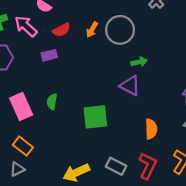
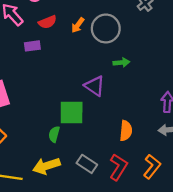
purple triangle: (130, 86) -> (95, 86), moved
green semicircle: (52, 102) -> (54, 134), moved

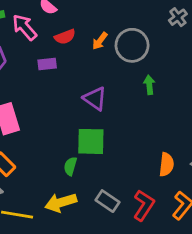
green arrow: (121, 63) -> (149, 85), turned -91
purple triangle: (95, 86) -> (95, 99), moved
orange semicircle: (126, 131) -> (166, 164), moved

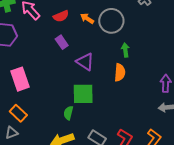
orange arrow: (100, 41) -> (87, 18), turned 88
purple rectangle: (47, 64) -> (62, 42), moved, turned 64
orange semicircle: (166, 164) -> (120, 72), moved

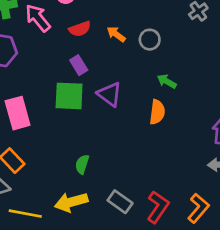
gray circle: (111, 21) -> (150, 40), size x0.6
green arrow: (125, 50) -> (167, 81), turned -56
green square: (83, 94) -> (69, 96), moved

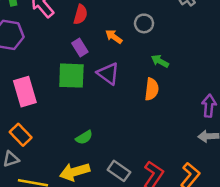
red semicircle: (80, 29) -> (80, 14), turned -54
orange arrow: (116, 34) -> (114, 37), moved
green semicircle: (82, 164) -> (84, 137), turned -138

